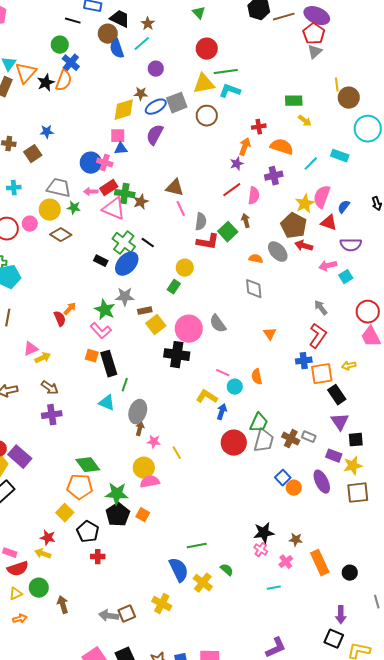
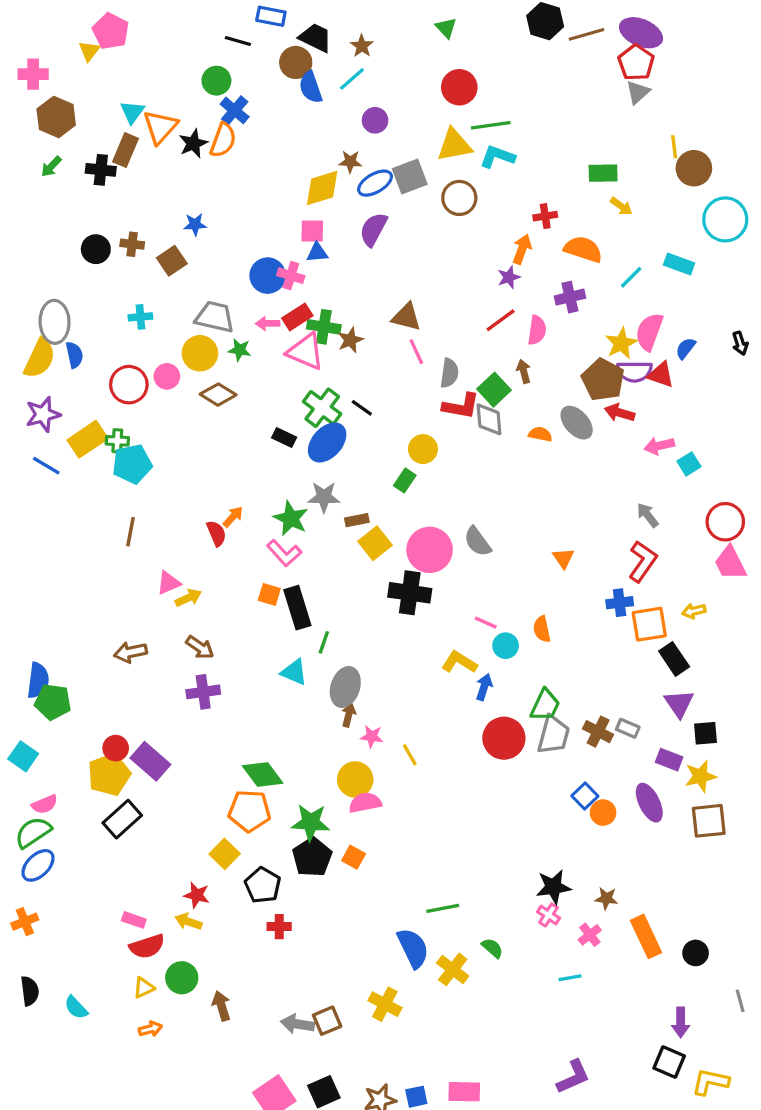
purple semicircle: (351, 245) -> (634, 371), moved
gray diamond: (254, 289) -> (489, 419), moved

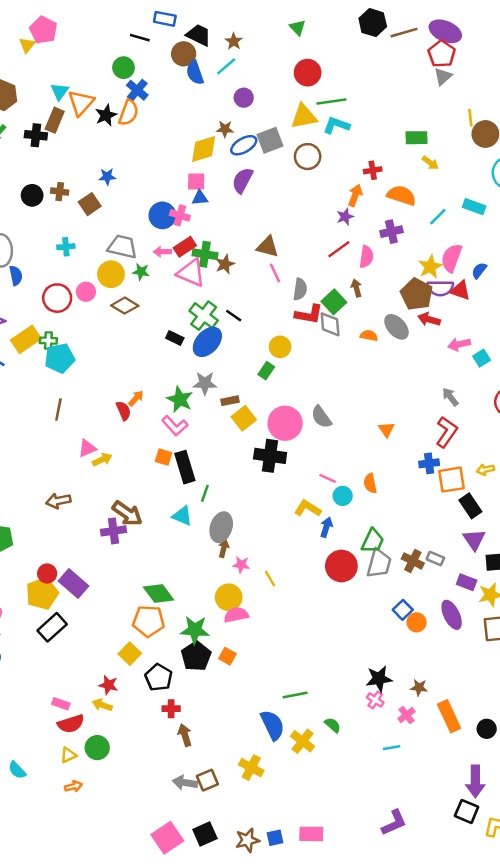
brown arrow: (200, 647) -> (127, 513), moved, size x1.4
brown arrow: (221, 1006) -> (185, 735), moved
purple arrow: (681, 1022) -> (475, 781), size x1.4

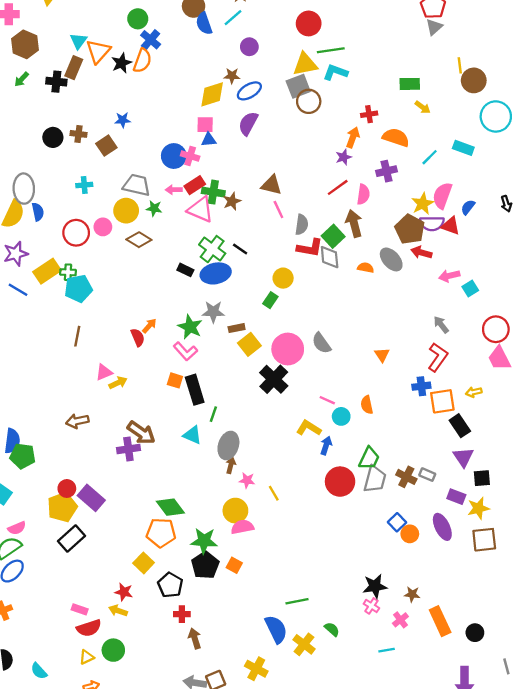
gray square: (270, 140) -> (298, 86), moved
brown arrow: (356, 288) -> (354, 223), size x1.6
blue ellipse: (207, 342) -> (216, 273), turned 36
black cross: (270, 456) -> (274, 379), turned 36

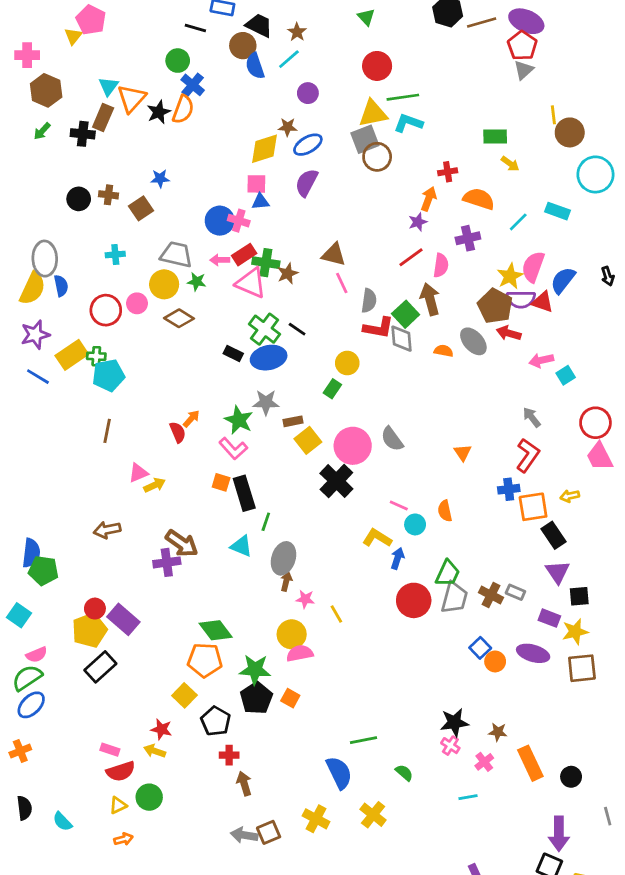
blue semicircle: (468, 207) -> (563, 280), size x1.5
purple ellipse: (442, 527) -> (533, 653), turned -48
yellow cross: (304, 644) -> (373, 815), moved

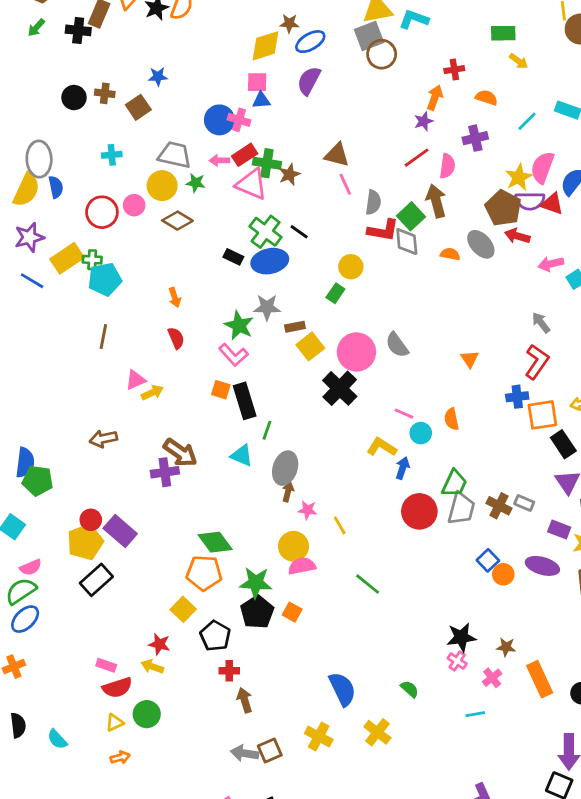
orange semicircle: (479, 199) -> (486, 98), size x0.7
orange arrow: (191, 419) -> (175, 297), moved, turned 120
green line: (364, 740) -> (368, 584), moved, turned 50

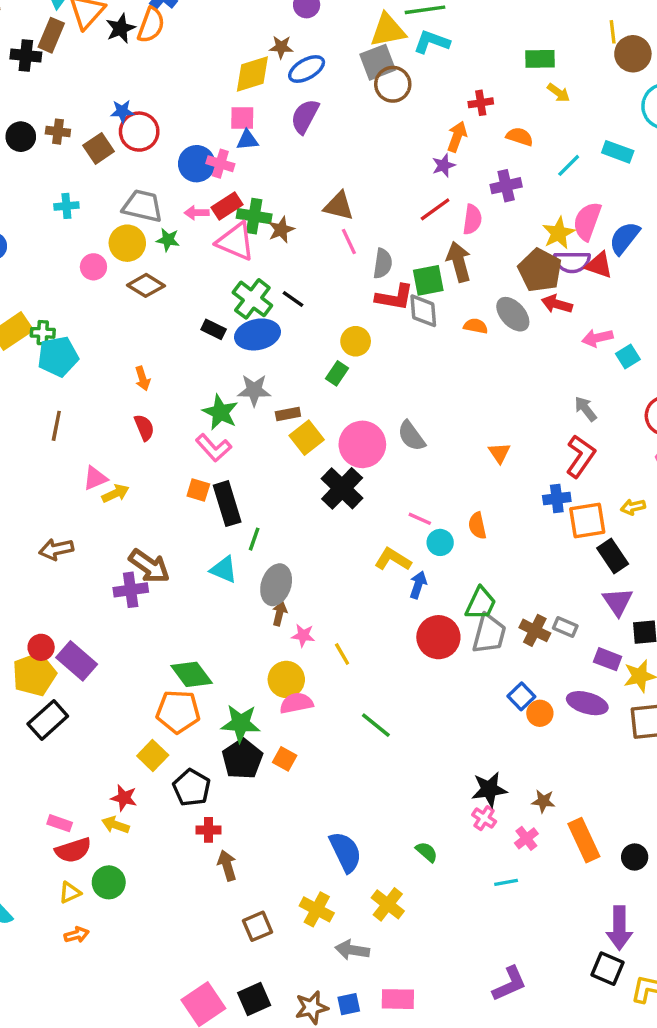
red circle: (102, 212) -> (139, 132), moved
green square: (411, 216) -> (428, 280), turned 32
gray arrow: (245, 753) -> (352, 950), moved

